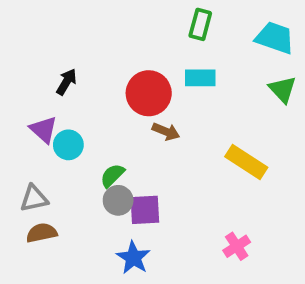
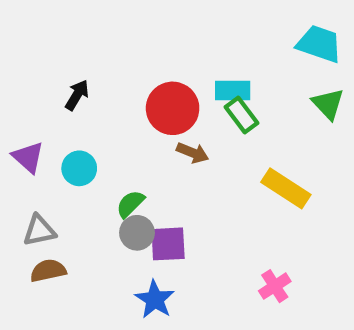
green rectangle: (200, 24) -> (241, 115), moved, turned -52
purple triangle: (44, 130) -> (28, 157), moved

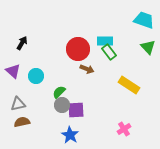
black arrow: (77, 95) -> (22, 43), moved

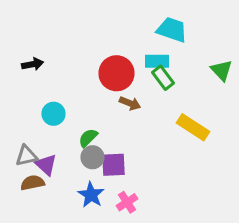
cyan trapezoid: (144, 20) -> (172, 30), moved
black arrow: (22, 43) -> (32, 64), turned 48
purple triangle: (13, 71) -> (46, 165), moved
pink cross: (124, 129) -> (127, 202), moved
blue star: (70, 135) -> (91, 195), moved

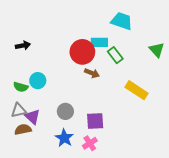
cyan rectangle: (157, 61) -> (99, 42), moved
green semicircle: (88, 138) -> (21, 87), moved, turned -120
purple square: (113, 165) -> (95, 121), moved

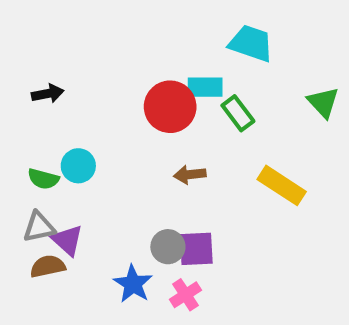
brown arrow: (92, 73) -> (190, 175), moved, turned 152
gray circle: (65, 111) -> (168, 247), moved

